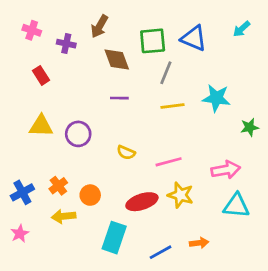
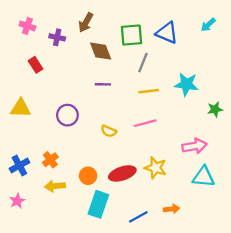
yellow triangle: (41, 126) -> (21, 108), moved
pink line: (169, 162) -> (145, 123), moved
orange circle: (90, 195) -> (88, 176), moved

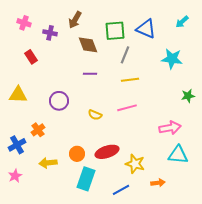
cyan star: (186, 84) -> (172, 59), moved
orange cross: (50, 160) -> (38, 130), moved
yellow star: (156, 168) -> (135, 164), moved
orange arrow: (172, 209) -> (158, 183), moved

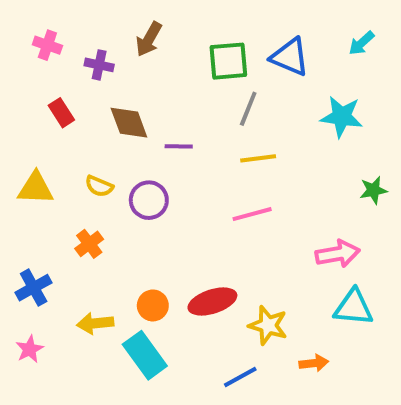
brown diamond: (88, 45) -> (129, 123), moved
purple circle: (59, 101) -> (149, 200), moved
yellow semicircle: (95, 115) -> (99, 186), moved
orange cross: (38, 130) -> (89, 244), moved
cyan rectangle: (86, 179) -> (145, 355), moved, turned -55

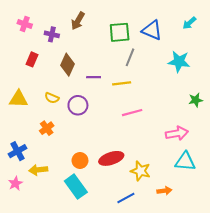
red rectangle: (61, 113) -> (32, 59), turned 56
brown diamond: (129, 123) -> (67, 65), turned 45
yellow line: (258, 158) -> (122, 83), moved
yellow arrow: (95, 323) -> (38, 170), moved

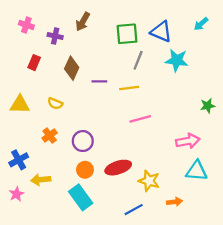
cyan star: (179, 61) -> (177, 60), moved
purple circle: (78, 105) -> (83, 141), moved

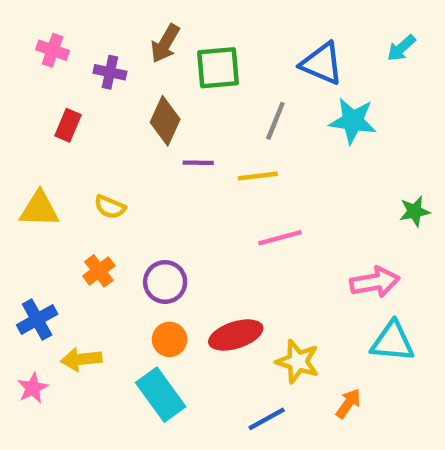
green square: (127, 34) -> (218, 68), moved
brown diamond: (72, 68) -> (165, 121), moved
orange arrow: (175, 202) -> (348, 403), turned -48

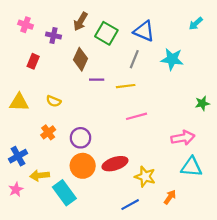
blue triangle: (322, 63) -> (144, 31), moved
green square: (218, 68) -> (106, 33), turned 35
orange circle: (170, 339) -> (83, 166), size x1.5
cyan rectangle: (161, 395) -> (64, 193), moved

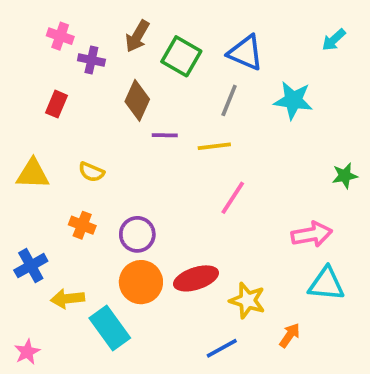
pink cross: (26, 25) -> (60, 36), moved
pink line: (137, 116) -> (233, 198), turned -42
orange cross: (48, 132) -> (82, 225), turned -32
pink star: (16, 190) -> (27, 352), moved

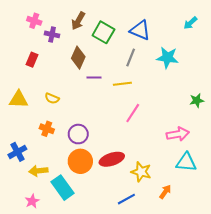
pink star: (27, 352) -> (32, 201), moved

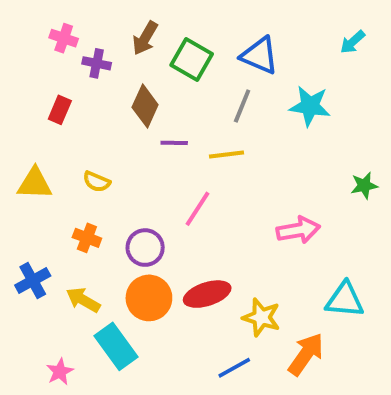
pink line: (133, 113) -> (197, 209), moved
pink arrow: (178, 134) -> (298, 230), moved
yellow arrow: (38, 171) -> (83, 300), moved, turned 36
orange arrow: (165, 192) -> (306, 354), size x1.6

